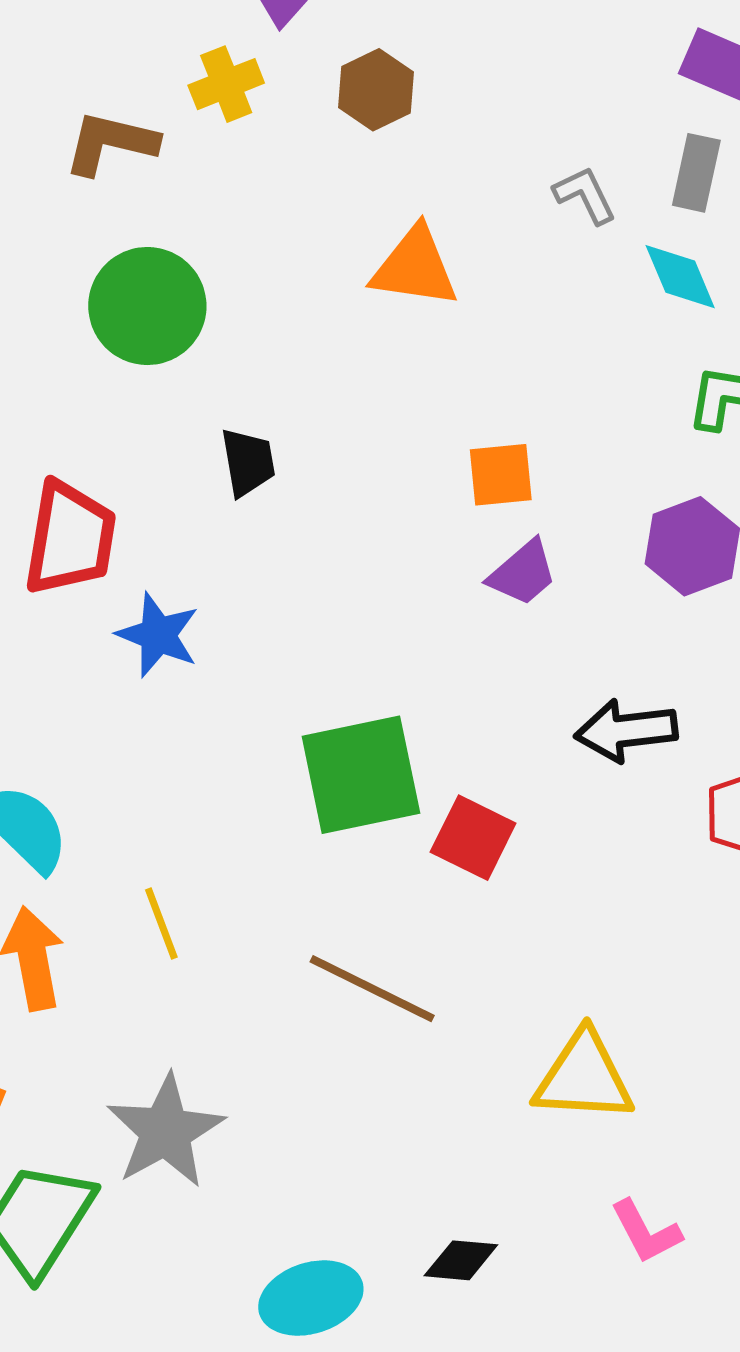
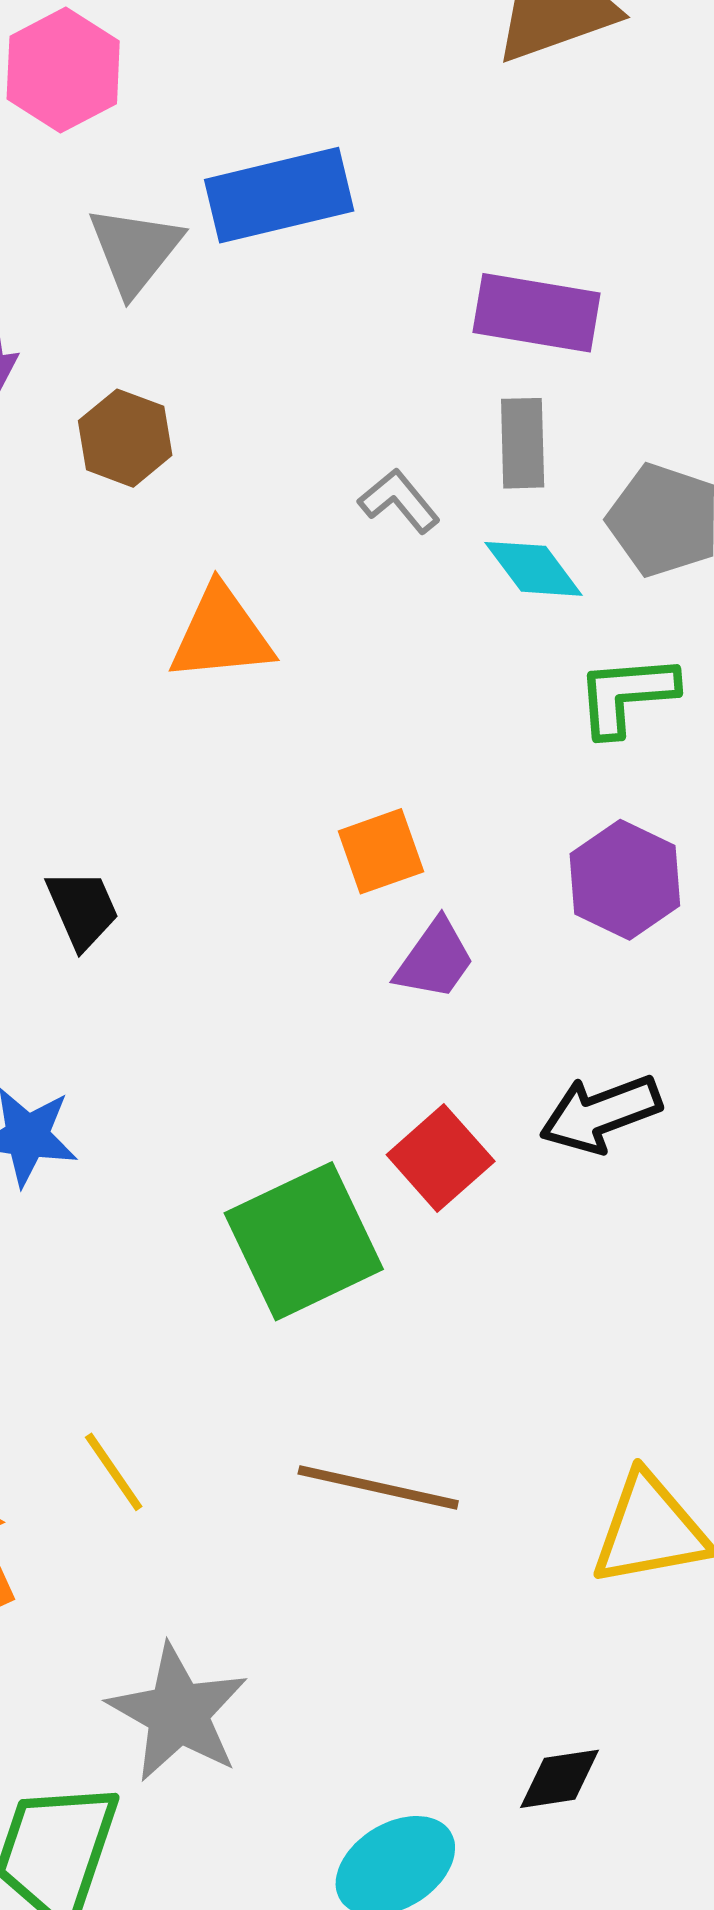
red square: (473, 838) -> (441, 1158), moved, turned 36

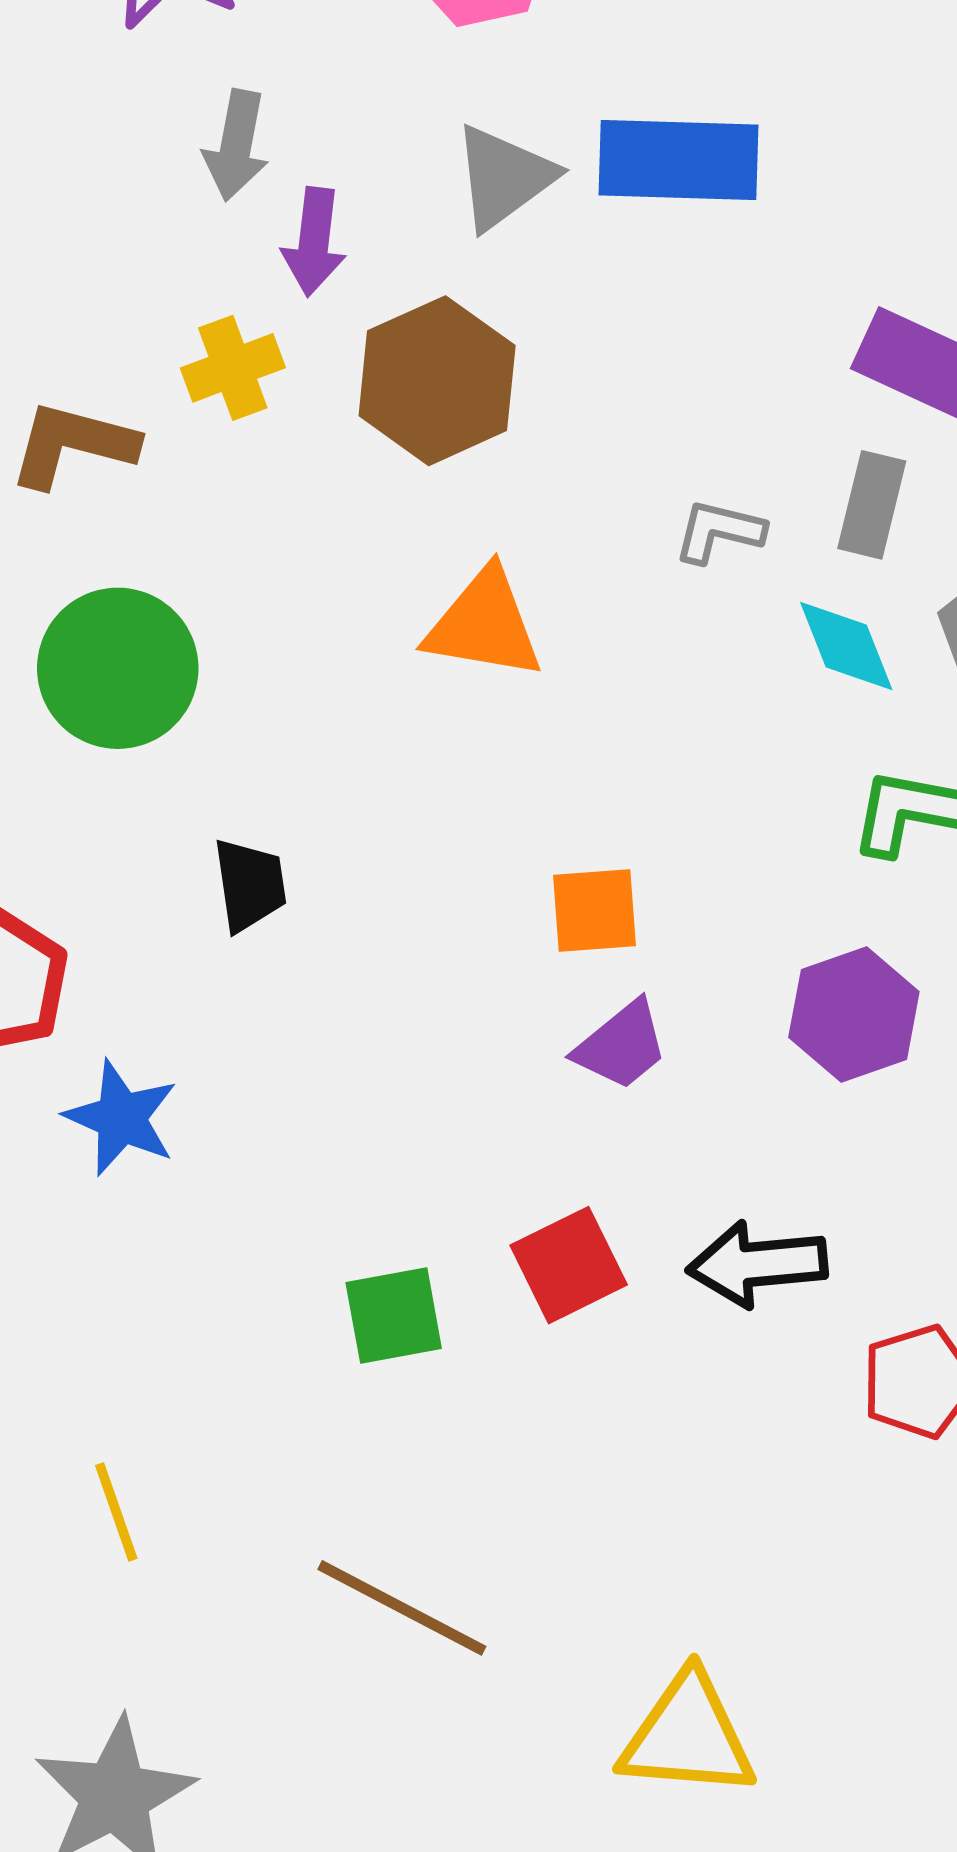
brown hexagon: (125, 438) -> (437, 381), size x1.5
gray L-shape: (399, 501) -> (719, 531), turned -52
green square: (304, 1241) -> (394, 1315), size x0.6

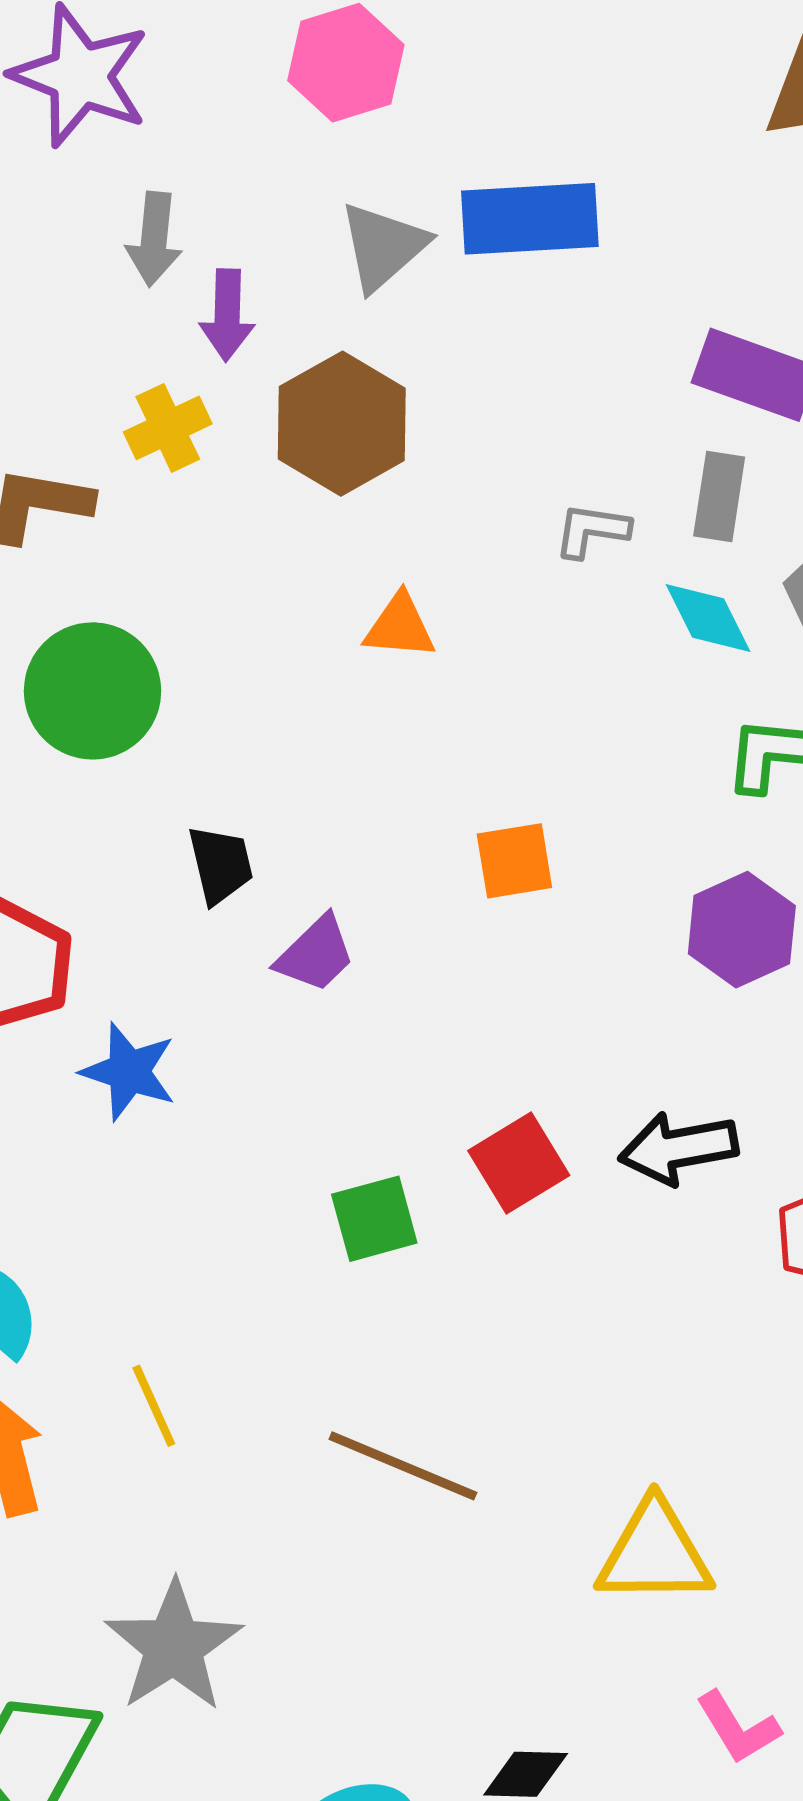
orange triangle: (484, 624) -> (400, 626), size x0.7
purple trapezoid: (621, 1045) -> (316, 954), moved

